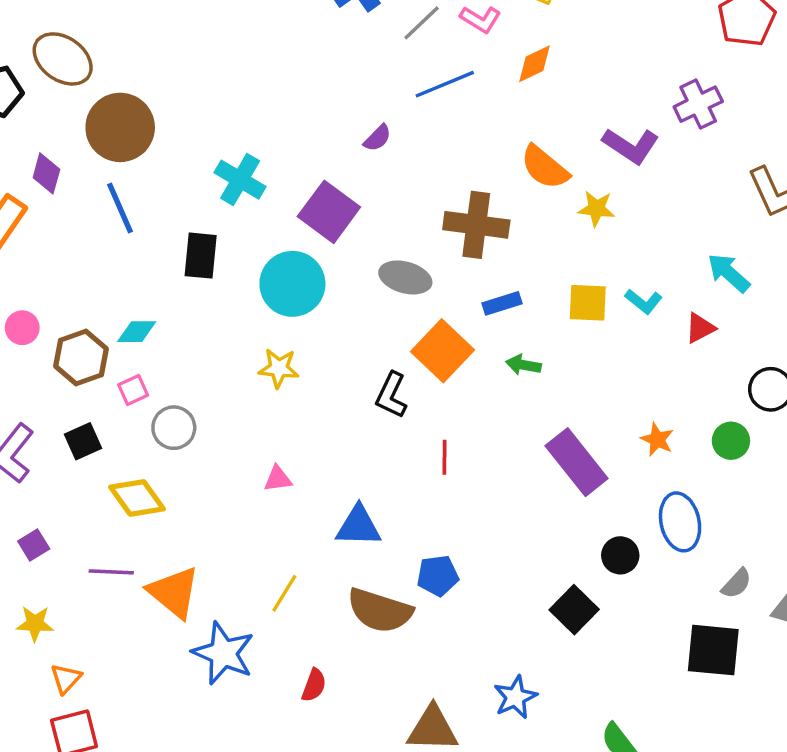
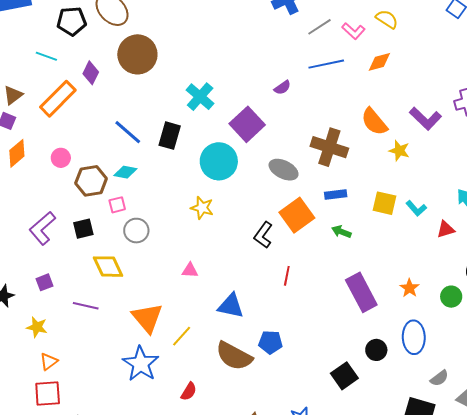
blue line: (120, 208) -> (128, 132), moved, turned -36
orange triangle: (174, 592) -> (147, 318), moved

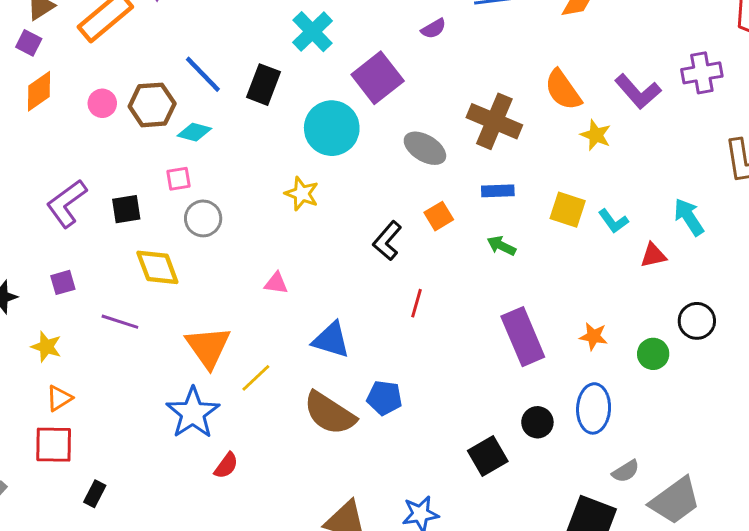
brown hexagon: (91, 181) -> (152, 105), moved
orange square: (297, 215) -> (439, 216), size x0.6
orange star: (409, 288) -> (593, 336), turned -30
red semicircle: (189, 391) -> (226, 466), moved

